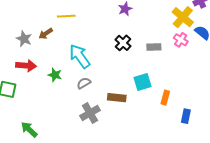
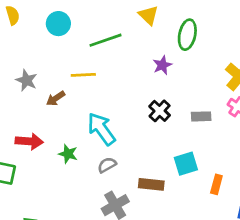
gray star: (24, 39) -> (26, 80), moved

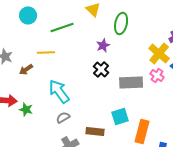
black cross: (160, 111) -> (101, 69), moved
gray rectangle: (201, 116) -> (131, 82), size x1.6
green star: (68, 154) -> (26, 109), moved
orange rectangle: (216, 184) -> (142, 131), size x1.6

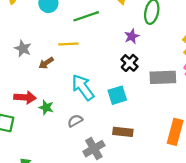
cyan square: (120, 116) -> (117, 95), moved
gray semicircle: (63, 117) -> (75, 121), moved

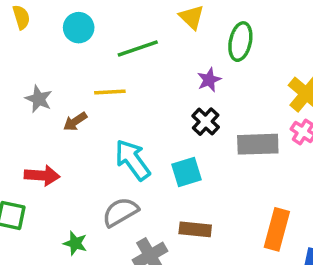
green star: (46, 107) -> (75, 243), moved
gray semicircle: (75, 121) -> (120, 212), size x1.5

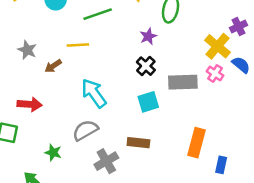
cyan square: (186, 172) -> (148, 102), moved

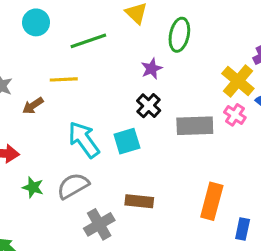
cyan square: (148, 102) -> (127, 141), moved
green star: (53, 153) -> (33, 187), moved

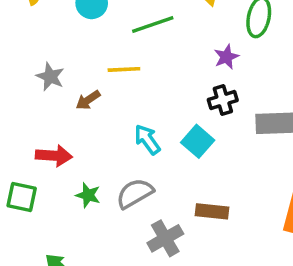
black cross: (149, 106) -> (223, 100), turned 30
cyan arrow: (84, 140) -> (147, 140), size x0.7
cyan square: (127, 141) -> (198, 141), turned -32

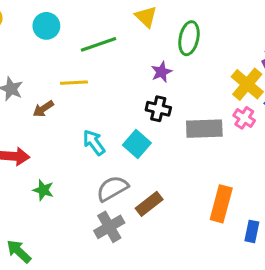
black cross: (223, 100) -> (158, 109), turned 30
gray semicircle: (135, 193) -> (112, 188), moved
brown rectangle: (212, 211) -> (149, 204), turned -44

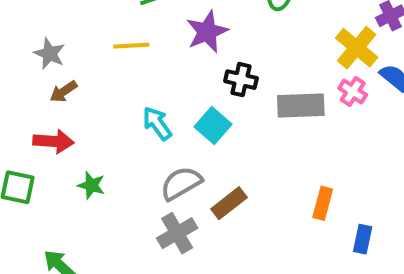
purple star: (161, 72) -> (207, 32), moved, size x1.5
brown arrow: (43, 109) -> (63, 92), moved
orange rectangle: (221, 204) -> (323, 203), size x0.7

